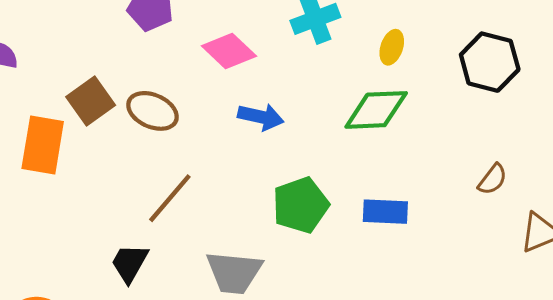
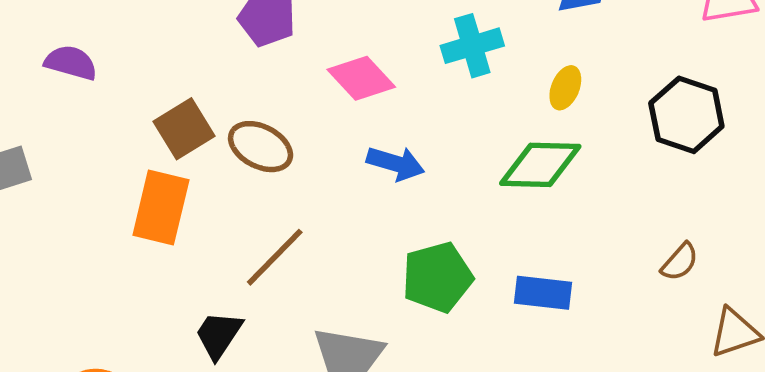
orange rectangle: (43, 145) -> (161, 208), moved

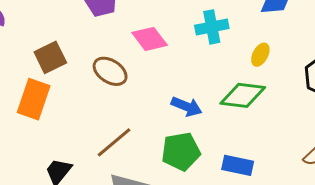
brown ellipse: (261, 147) -> (110, 71), moved
blue arrow: (395, 163) -> (187, 107), moved
brown line: (275, 257) -> (114, 142), moved

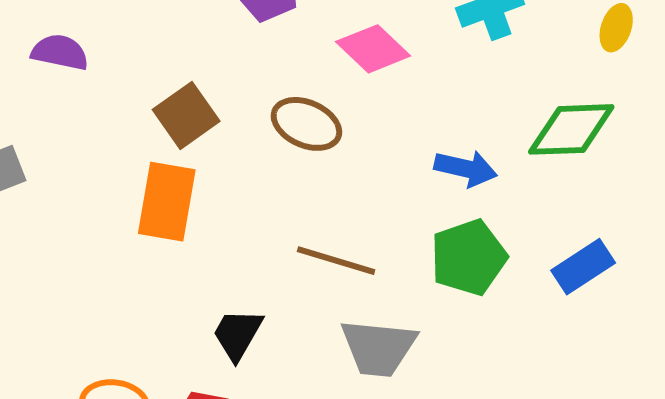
yellow ellipse: (260, 55) -> (616, 28), moved
brown line: (114, 142) -> (336, 261), turned 66
blue rectangle: (238, 165) -> (583, 267), turned -36

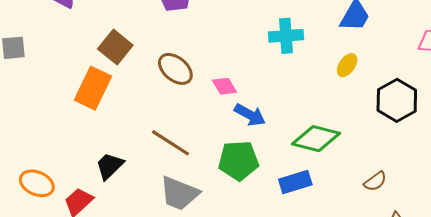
pink diamond: (373, 49) -> (224, 86), moved, size x0.7
brown square: (186, 115) -> (115, 47), turned -32
green diamond: (571, 129) -> (316, 139), moved

